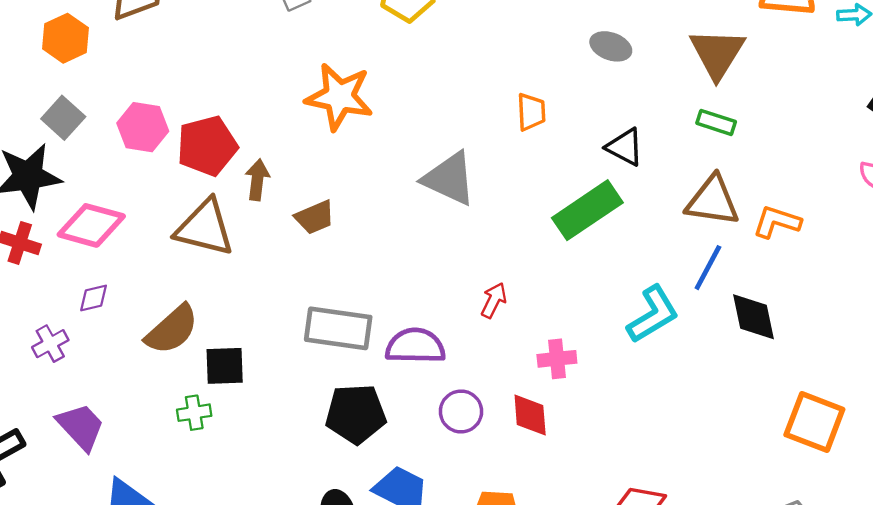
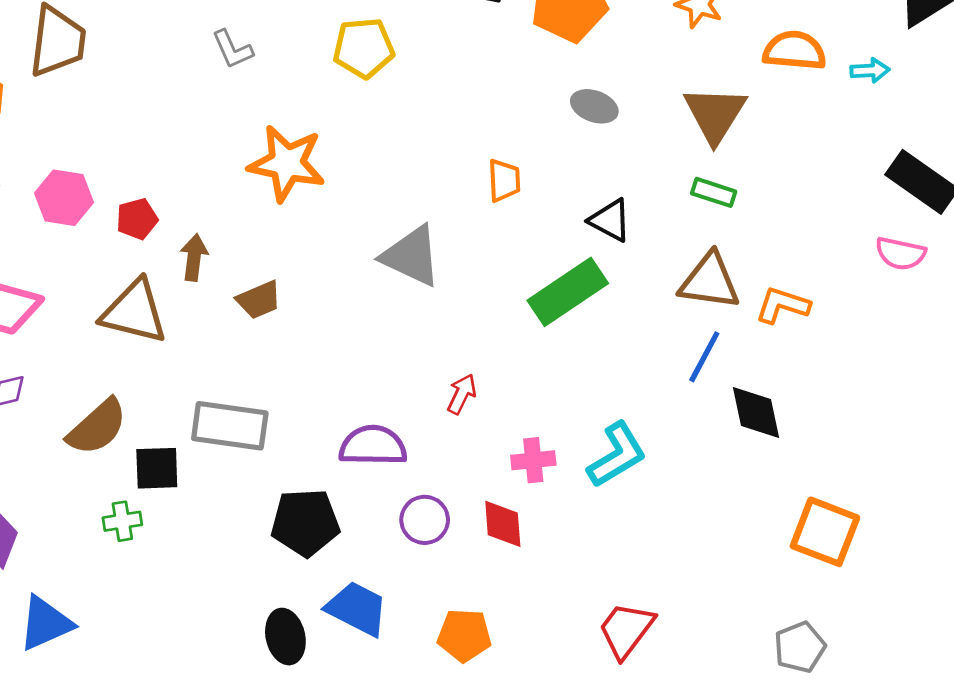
red pentagon: (207, 146) -> (137, 219), size x0.6
cyan L-shape: (653, 314) -> (617, 455), moved
gray rectangle: (338, 328) -> (230, 426), moved

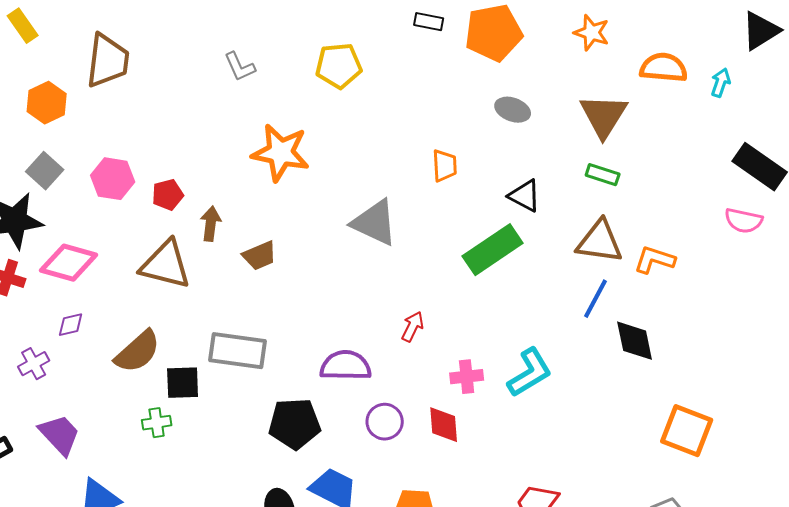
cyan arrow: (870, 71) -> (721, 83), turned -68

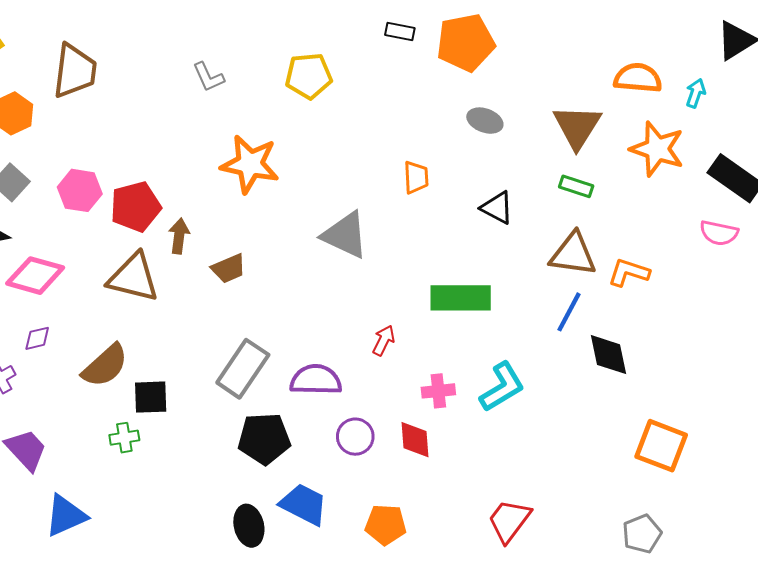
orange star: (592, 33) -> (657, 149), moved, size x1.5
red pentagon: (168, 195) -> (135, 207), size x1.6
green rectangle: (493, 250) -> (461, 298), moved, turned 34
gray rectangle: (238, 351) -> (243, 369), moved, turned -64

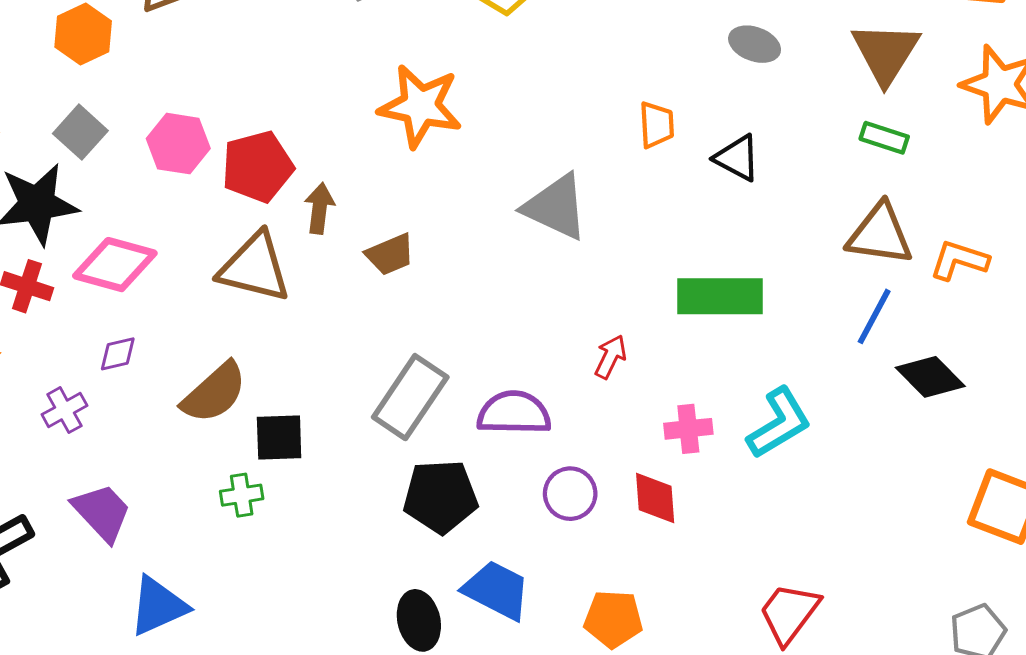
black triangle: (497, 208) -> (737, 158), moved
black diamond: (608, 355) -> (930, 377), turned -33

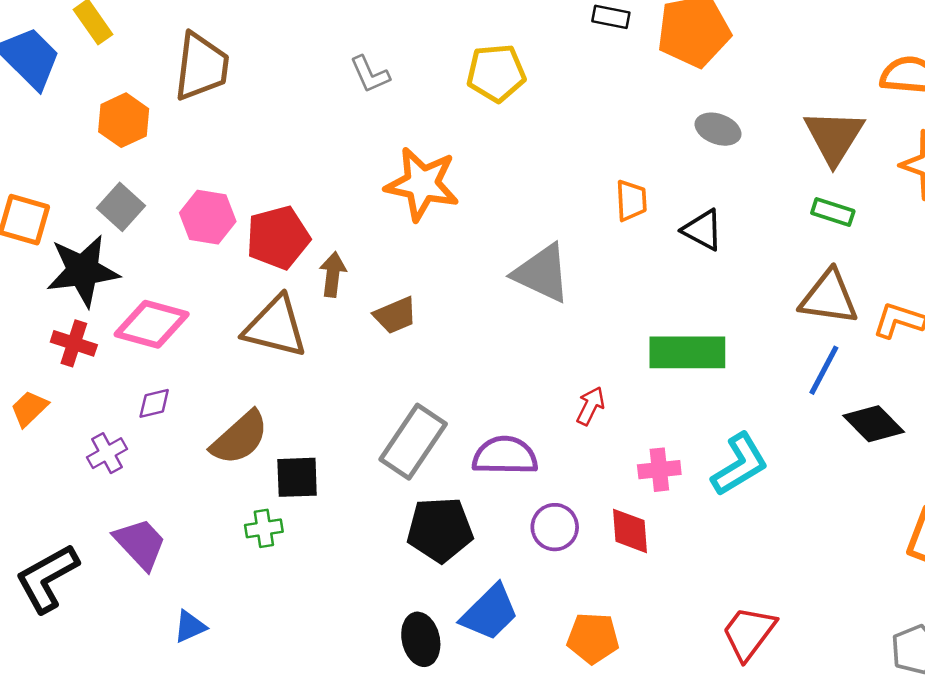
blue trapezoid: (497, 590) -> (490, 613), turned 108
blue triangle: (158, 606) -> (190, 627), size x0.6

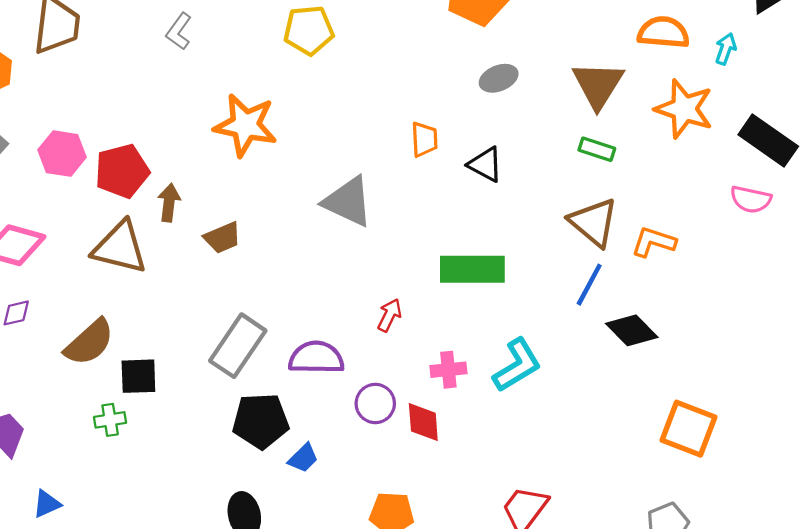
gray L-shape: (370, 74) -> (179, 31), moved, turned 60
gray ellipse: (718, 129) -> (499, 78), turned -42
brown triangle: (829, 297) -> (594, 222), turned 32
purple circle: (555, 527) -> (375, 403), moved
blue trapezoid: (490, 613) -> (303, 458), moved, size x0.6

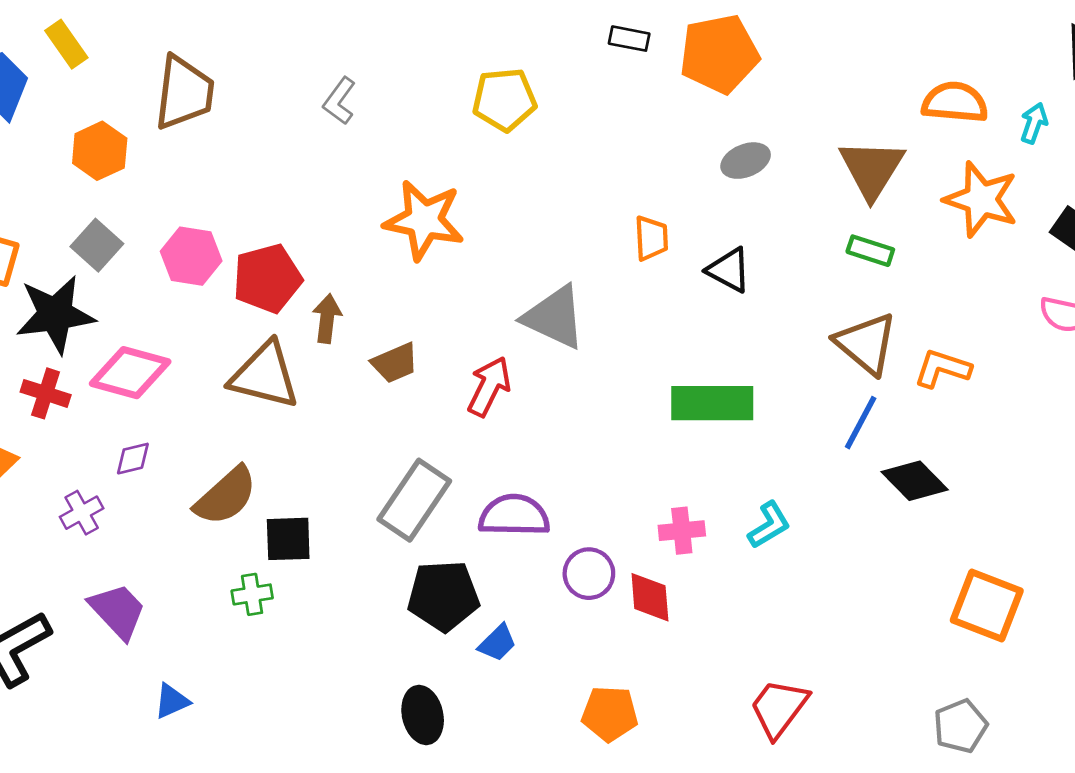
red arrow: (389, 315) -> (489, 386), moved, size x1.4
cyan L-shape: (517, 365) -> (769, 525), size x0.7

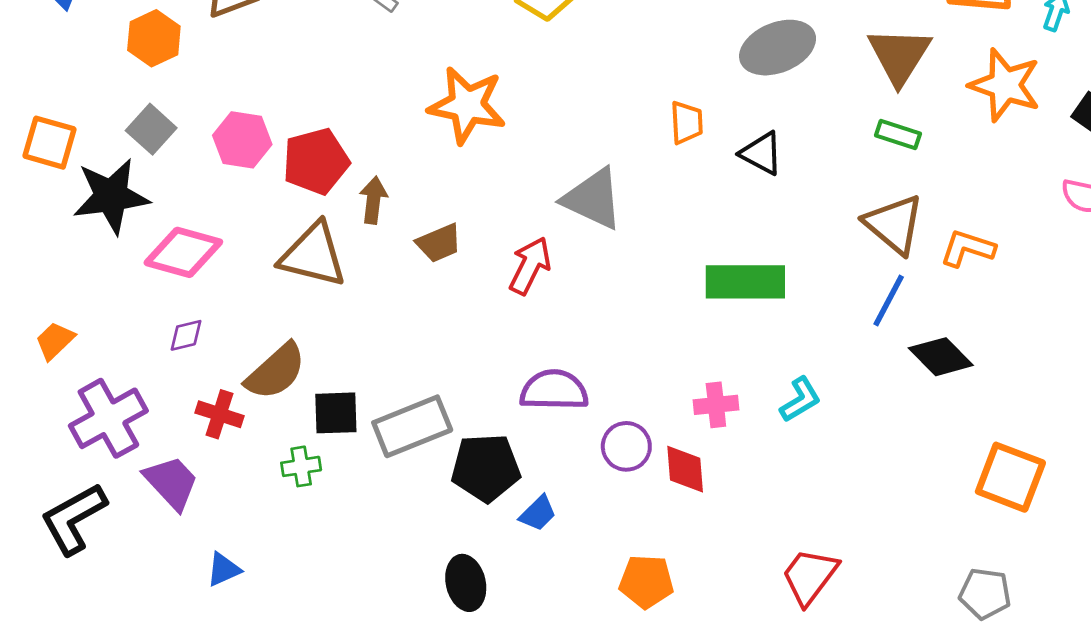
gray ellipse: (746, 161) -> (778, 48), size x1.6
red cross: (46, 393) -> (219, 414), moved
gray rectangle: (414, 500) -> (412, 426), moved, turned 34
purple cross: (82, 513) -> (108, 418), moved, size x1.8
gray pentagon: (960, 726) -> (985, 594), turned 30

